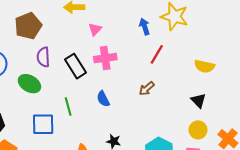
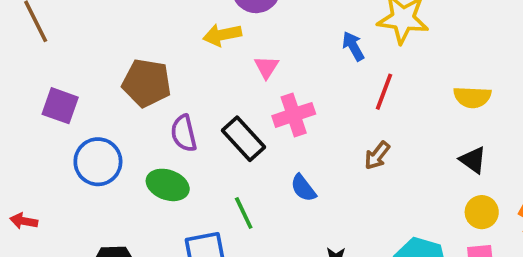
brown pentagon: (28, 26) -> (147, 83), turned -30

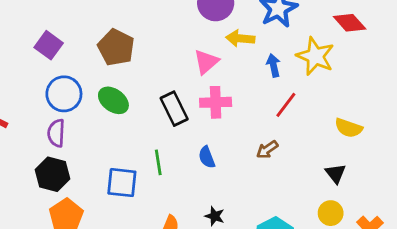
yellow arrow: (222, 35) -> (240, 38), moved
pink triangle: (266, 67) -> (206, 62), size x1.4
purple semicircle: (184, 133) -> (56, 133), moved
green ellipse: (168, 185) -> (113, 100), moved

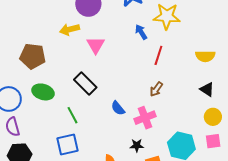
yellow arrow: (240, 38) -> (70, 29), moved
pink cross: (216, 102) -> (145, 118), moved
green line: (158, 162) -> (72, 115), moved

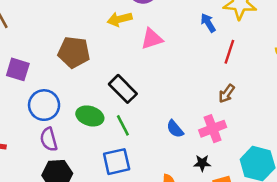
pink triangle: (96, 45) -> (152, 39), turned 42
black rectangle: (85, 83) -> (123, 89), moved
green ellipse: (43, 92) -> (90, 116), moved
blue semicircle: (118, 108) -> (175, 129), moved

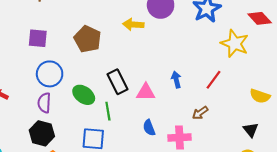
blue arrow: (208, 23) -> (176, 80), moved
pink triangle: (152, 39) -> (146, 92), moved
purple square: (18, 69) -> (38, 38), turned -30

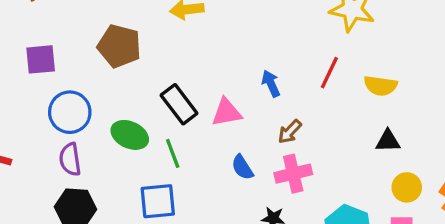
yellow semicircle: (260, 96) -> (381, 86), moved
brown arrow: (200, 113) -> (290, 132), moved
black triangle: (251, 130) -> (388, 141), moved, turned -42

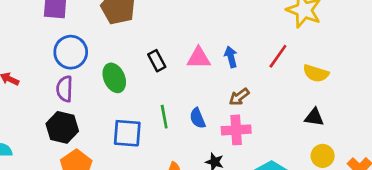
black rectangle: (179, 104) -> (157, 61), size x0.7
pink triangle: (227, 112) -> (199, 58), moved
green ellipse: (130, 135) -> (114, 78), turned 32
green line: (173, 153) -> (164, 117), moved

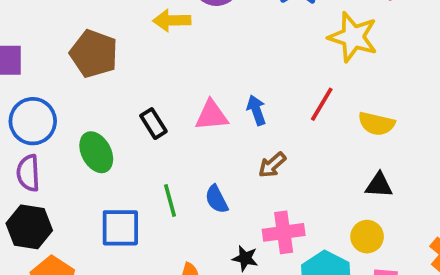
pink cross: (236, 130) -> (284, 232), moved
yellow circle: (323, 156) -> (367, 237), moved

